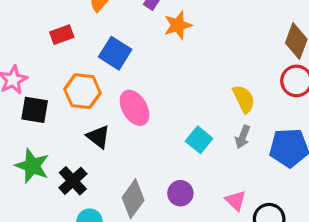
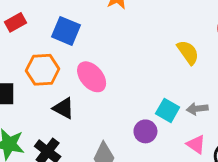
gray arrow: (243, 137) -> (197, 109), moved, turned 72
cyan square: (199, 140) -> (168, 110), moved
purple circle: (180, 193) -> (145, 131), moved

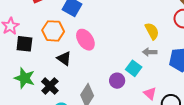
gray arrow: (197, 109) -> (150, 52), moved

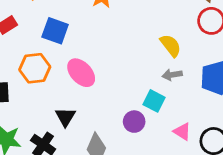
black triangle: (64, 58) -> (65, 117), moved, turned 35

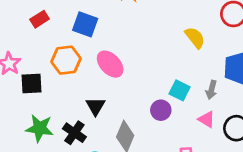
gray arrow: (172, 75) -> (211, 90), moved, turned -66

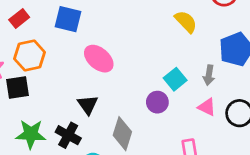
orange hexagon: (66, 60) -> (30, 55), moved
cyan square: (180, 90) -> (175, 79), turned 30

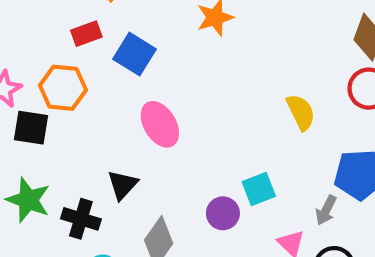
red rectangle: (19, 18) -> (86, 34), moved
gray arrow: (209, 75) -> (326, 210), moved
black cross: (68, 135) -> (81, 219), turned -30

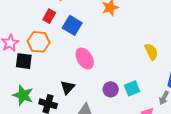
red rectangle: (86, 34) -> (49, 16), turned -40
purple circle: (223, 213) -> (111, 89), moved

